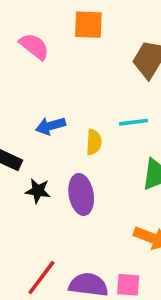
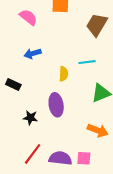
blue arrow: (50, 126) -> (33, 54), moved
black star: (38, 191) -> (30, 118), moved

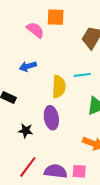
pink semicircle: (28, 17) -> (35, 30), moved
yellow semicircle: (64, 74) -> (59, 87), size x1.5

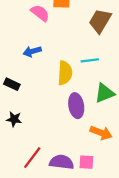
purple ellipse: (51, 118) -> (76, 106), moved
black star: (26, 131) -> (14, 119), moved

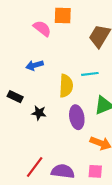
black star: (14, 119) -> (39, 113), moved
pink square: (86, 162) -> (95, 171), moved

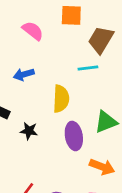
orange square: (63, 15) -> (71, 15), moved
cyan line: (90, 74) -> (88, 68), moved

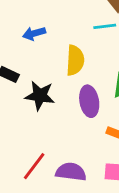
black star: (29, 131) -> (40, 96), size x1.5

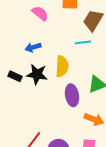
black star: (40, 96) -> (37, 74), moved

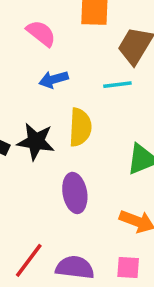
blue arrow: (33, 47) -> (54, 79), moved
purple ellipse: (72, 95) -> (75, 193), moved

